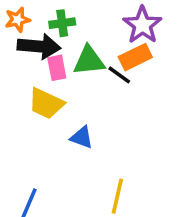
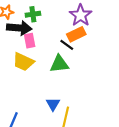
green triangle: (89, 61) -> (59, 64), moved
blue triangle: (82, 137) -> (53, 104), moved, turned 40

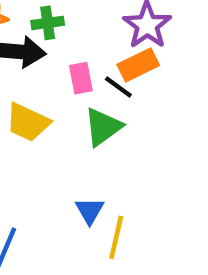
pink rectangle: (30, 41) -> (81, 78), moved
green triangle: (59, 64) -> (103, 127), turned -30

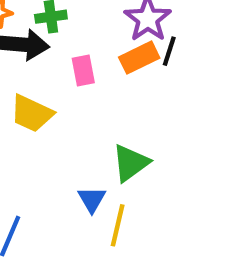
black line: (118, 87) -> (169, 51), moved, turned 72
green triangle: (103, 127) -> (131, 163), moved

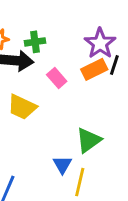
pink rectangle: (83, 70) -> (57, 78), turned -30

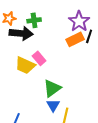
pink rectangle: (57, 78) -> (39, 58), moved
green triangle: (88, 140) -> (52, 88), moved

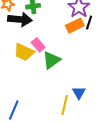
green triangle: (52, 88) -> (51, 60), moved
blue triangle: (53, 105) -> (79, 93), moved

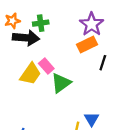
black line: (89, 22) -> (103, 63), moved
yellow trapezoid: (24, 52) -> (31, 74), turned -80

